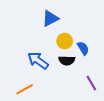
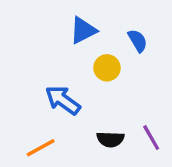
blue semicircle: (83, 48) -> (138, 41), moved
black semicircle: (67, 61) -> (110, 139), moved

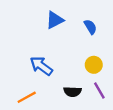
yellow circle: (107, 68) -> (94, 65), moved

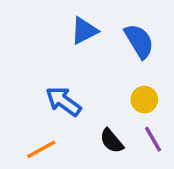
blue semicircle: (90, 27) -> (139, 41), size x1.5
black semicircle: (73, 92) -> (112, 141), turned 48

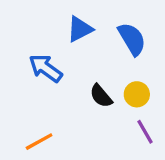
blue arrow: (63, 101) -> (46, 68), moved
black semicircle: (112, 141) -> (101, 96), moved

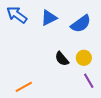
blue semicircle: (132, 39) -> (81, 24), turned 85
blue arrow: (46, 68) -> (17, 15), moved

